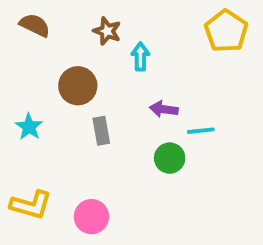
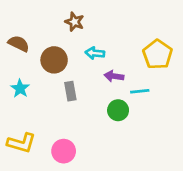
brown semicircle: (35, 25) -> (19, 44), moved
yellow pentagon: (226, 31) -> (158, 54), moved
cyan arrow: (140, 56) -> (95, 53), moved, turned -84

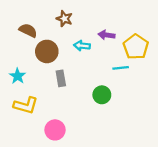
brown semicircle: (19, 44) -> (28, 30), moved
purple arrow: (114, 76) -> (107, 35), moved
cyan line: (140, 91) -> (121, 68), moved
yellow L-shape: (21, 143) -> (26, 105), moved

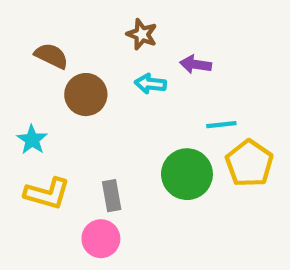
brown star: (64, 19) -> (142, 34), moved
yellow pentagon: (136, 47) -> (249, 163), moved
gray rectangle: (61, 78) -> (112, 196), moved
green circle: (102, 95) -> (187, 174), size x1.5

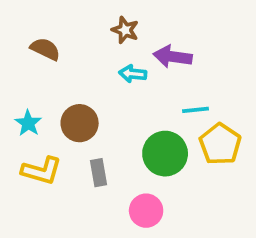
purple arrow: (196, 64) -> (173, 57), size x1.4
brown circle: (86, 95) -> (80, 123), moved
pink circle: (101, 239) -> (146, 211), moved

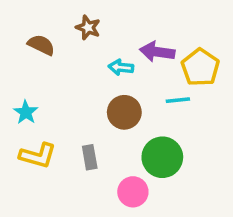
brown star: (125, 30) -> (88, 28), moved
brown circle: (80, 123) -> (124, 112), moved
yellow pentagon: (220, 144) -> (200, 67), moved
green circle: (165, 154) -> (162, 157), moved

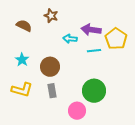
cyan line: (178, 100) -> (94, 51), moved
cyan star: (26, 112) -> (22, 60), moved
brown circle: (124, 112) -> (50, 67), moved

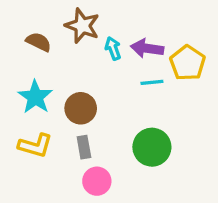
brown star: (51, 16) -> (82, 26), size x1.5
cyan arrow: (70, 39) -> (113, 48), moved, turned 64
cyan star: (22, 60) -> (35, 97), size x1.5
pink circle: (77, 111) -> (97, 181), moved

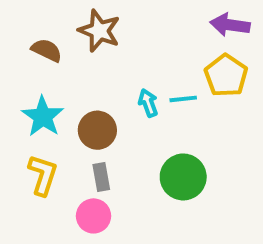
cyan arrow: (113, 48) -> (148, 103), moved
purple arrow: (147, 48) -> (230, 25), moved
yellow L-shape: (35, 146) -> (43, 175), turned -88
pink circle: (97, 181) -> (93, 216), moved

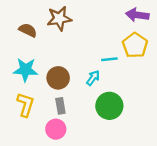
brown star: (99, 31) -> (59, 18), turned -30
cyan arrow: (148, 103) -> (93, 78), moved, turned 56
cyan star: (43, 117) -> (25, 70), turned -30

